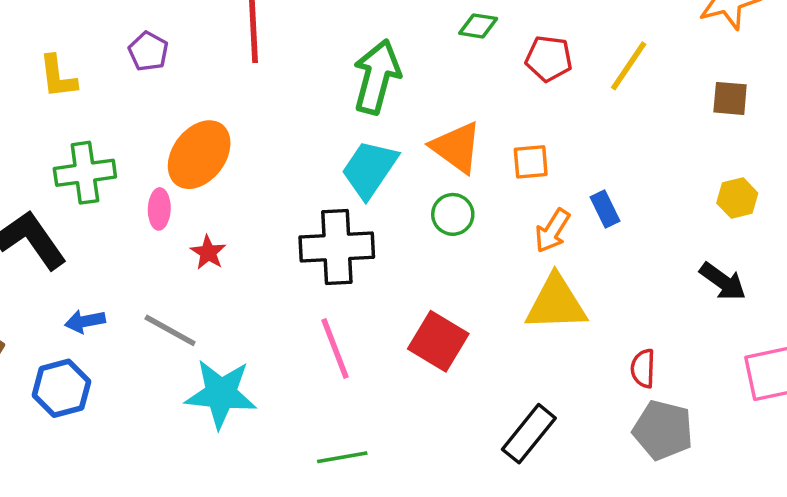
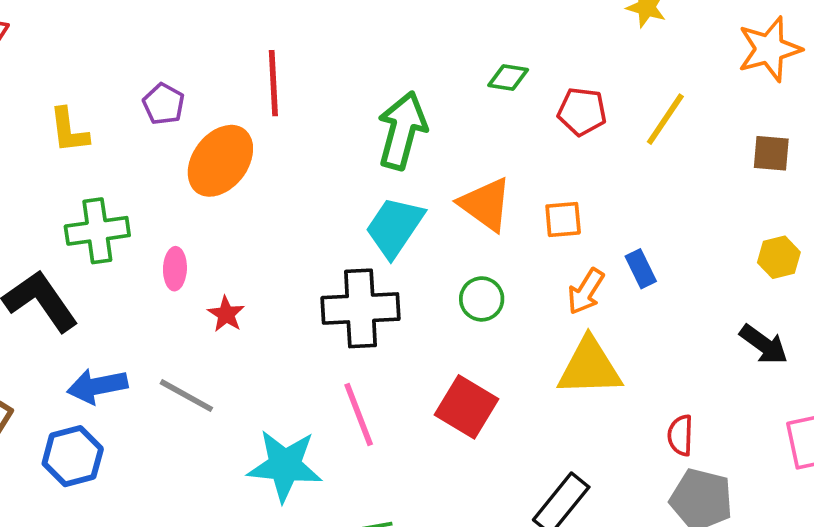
orange ellipse: (199, 155) -> (220, 161), moved
green circle: (453, 214) -> (482, 299), moved
blue arrow: (85, 321) -> (97, 386), size x1.4
cyan star: (221, 394) -> (285, 466), moved

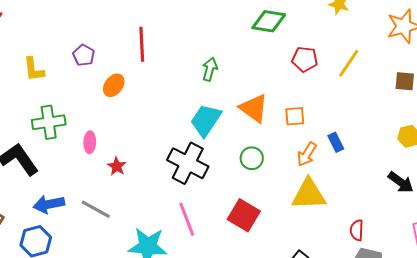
green diamond: (508, 77) -> (269, 21), moved, size x1.6
green arrow: (402, 130) -> (210, 69), size x0.6
orange ellipse: (220, 161) -> (114, 85), size x0.6
black cross: (360, 308) -> (188, 163), turned 30

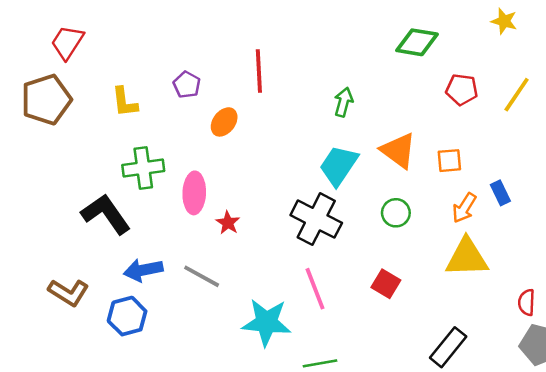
pink ellipse: (90, 142) -> (194, 193), size x1.5
red square: (244, 215) -> (386, 284), size x0.7

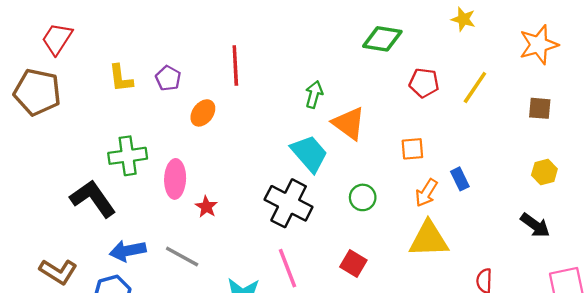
brown pentagon: (46, 100) -> (37, 92), turned 30
yellow L-shape: (125, 102) -> (121, 78), moved
orange triangle: (398, 151) -> (349, 123), moved
cyan trapezoid: (339, 166) -> (309, 153), turned 105

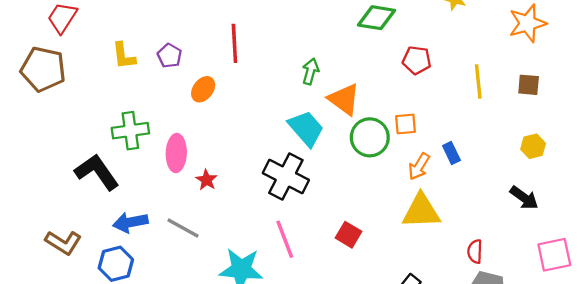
yellow line: (475, 87) -> (478, 81), moved, turned -40
green circle: (363, 197) -> (370, 137), moved, size x1.5

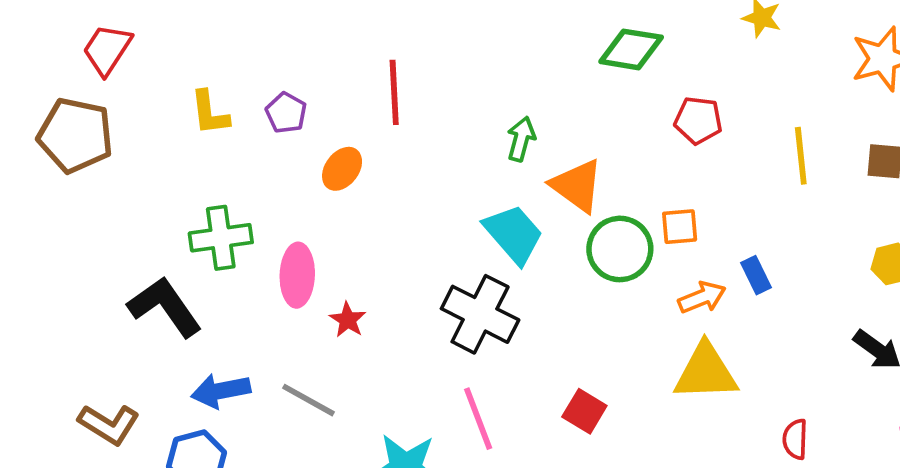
orange arrow: (419, 166) -> (702, 297), turned -144

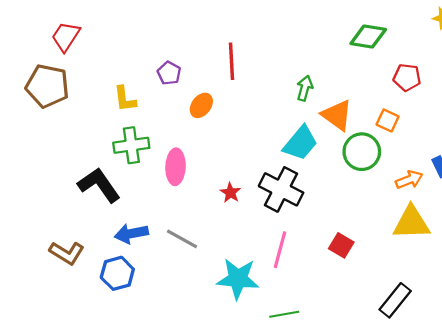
yellow L-shape: (210, 113) -> (125, 99), moved
orange square: (680, 227) -> (388, 120), moved, turned 30
cyan trapezoid: (514, 234) -> (300, 143), turned 81
red star: (348, 320) -> (230, 193), moved
pink line: (478, 419) -> (280, 250), turned 36

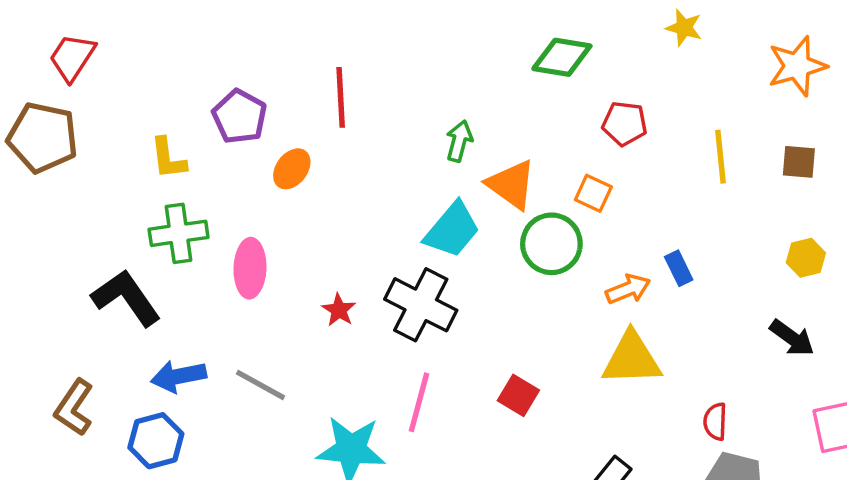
purple pentagon: (169, 73) -> (240, 117), size x1.4
brown L-shape: (67, 253) -> (74, 408), turned 92

